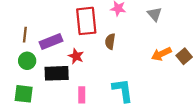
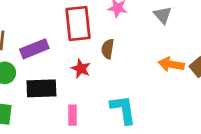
orange arrow: (161, 54) -> (171, 64), turned 36
red star: (76, 56) -> (81, 69), moved

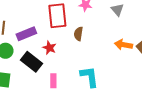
red star: (81, 69) -> (49, 48), moved
black rectangle: (41, 88) -> (31, 62), turned 40

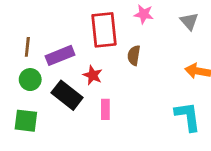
cyan L-shape: (89, 77) -> (188, 116), moved
pink rectangle: (53, 81) -> (105, 109), moved

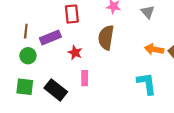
red rectangle: (104, 30) -> (72, 14), moved, size x0.7
brown semicircle: (134, 55) -> (106, 38), size x1.6
black rectangle: (67, 95) -> (56, 90), moved

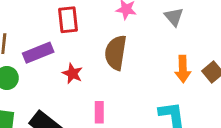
orange arrow: (154, 49) -> (183, 69), turned -102
pink rectangle: (85, 78) -> (99, 112), moved

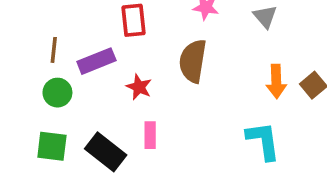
pink rectangle: (99, 112) -> (150, 135), moved

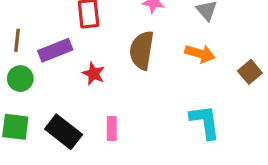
orange arrow: (276, 81) -> (200, 54), moved, turned -72
pink rectangle: (150, 135) -> (112, 128), moved

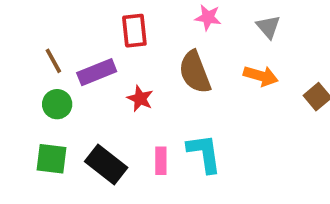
brown line: (17, 40) -> (53, 61), turned -35
brown semicircle: (142, 50) -> (195, 72), turned -30
cyan L-shape: (205, 122) -> (204, 153), moved

